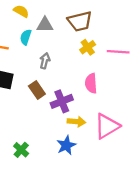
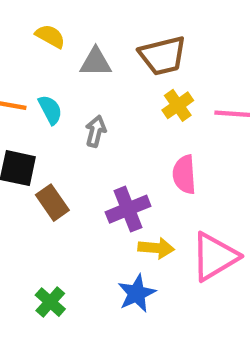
cyan semicircle: (26, 37) -> (50, 110), moved, turned 133
brown rectangle: (37, 90) -> (52, 203), moved

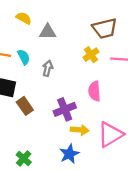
brown trapezoid: (163, 56) -> (105, 28), moved

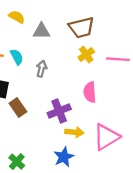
brown trapezoid: (105, 28) -> (81, 27), moved

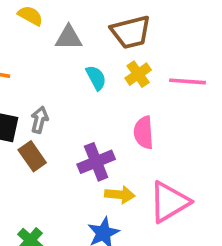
cyan semicircle: (17, 57) -> (96, 78), moved
gray arrow: (41, 69) -> (39, 120), moved

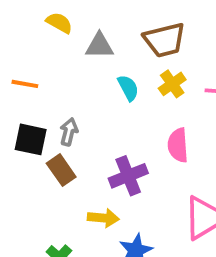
yellow arrow: (120, 195) -> (103, 218), moved

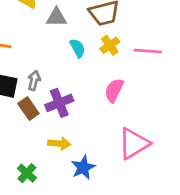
pink semicircle: (178, 145) -> (114, 90), turned 30
purple cross: (128, 176) -> (59, 103), moved

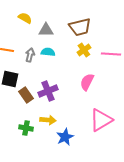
cyan semicircle: (78, 48) -> (48, 52), moved, turned -56
gray arrow: (34, 80) -> (30, 55), moved
green cross: (27, 173) -> (26, 128), moved, turned -32

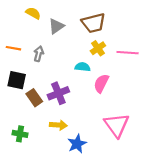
gray triangle: (46, 30) -> (56, 26), turned -35
cyan semicircle: (48, 52) -> (83, 67), moved
pink triangle: (101, 120) -> (117, 125), turned -35
green cross: (26, 128) -> (20, 134), moved

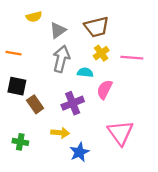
yellow semicircle: (33, 13) -> (34, 17), turned 136
gray arrow: (39, 54) -> (61, 59), moved, size x1.6
purple cross: (58, 93) -> (73, 103), moved

